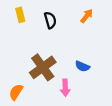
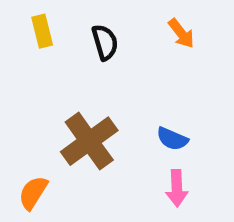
orange arrow: (87, 16) -> (181, 33), turned 104
pink arrow: (65, 88) -> (177, 188), moved

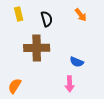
brown cross: (89, 141) -> (37, 48), moved, turned 35
pink arrow: (177, 188) -> (70, 84), moved

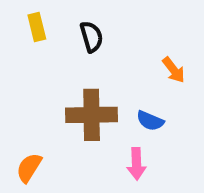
orange arrow: (81, 15) -> (174, 70), moved
brown cross: (37, 48) -> (92, 115), moved

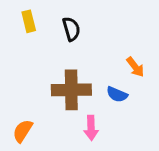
orange arrow: (174, 70) -> (135, 67), moved
pink arrow: (136, 164) -> (91, 128), moved

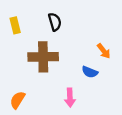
yellow rectangle: (29, 21) -> (15, 25), moved
brown cross: (71, 90) -> (43, 57), moved

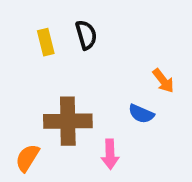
yellow rectangle: (15, 25) -> (46, 42), moved
brown cross: (43, 57) -> (68, 121), moved

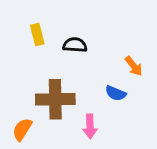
black semicircle: (86, 35) -> (75, 45), moved, turned -70

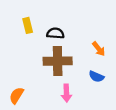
blue semicircle: (116, 93) -> (96, 77), moved
brown cross: (55, 99) -> (58, 61), moved

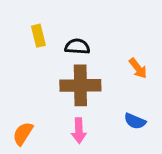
blue semicircle: (96, 77) -> (135, 121), moved
pink arrow: (66, 93) -> (79, 131), moved

